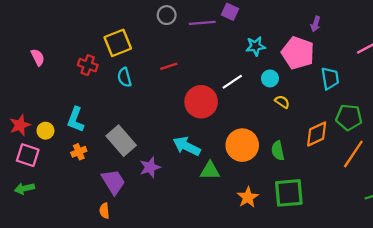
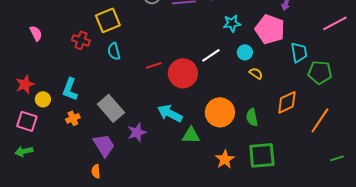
red line: (169, 66) -> (154, 65), moved
green pentagon: (349, 117) -> (320, 72), moved
red star: (20, 125) -> (25, 84), moved

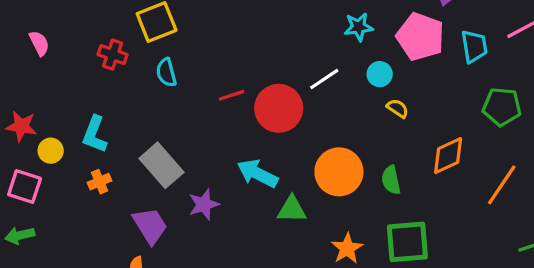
cyan trapezoid: (299, 52) -> (474, 46), moved
red star: (25, 84) -> (21, 126), turned 30

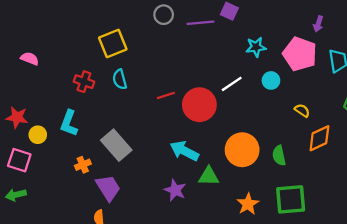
pink semicircle: (39, 43) -> (30, 59), turned -42
red cross: (113, 55) -> (84, 82), moved
yellow semicircle: (398, 108) -> (302, 110), moved
orange cross: (100, 182) -> (83, 165), moved
purple star: (204, 204) -> (175, 190), moved, turned -30

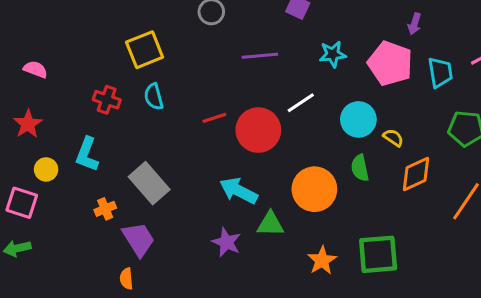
purple line: (201, 23) -> (260, 56), moved
cyan circle: (271, 80) -> (358, 119), moved, size x1.5
red star: (17, 117) -> (28, 124), moved, turned 30
green semicircle: (279, 156) -> (360, 168), moved

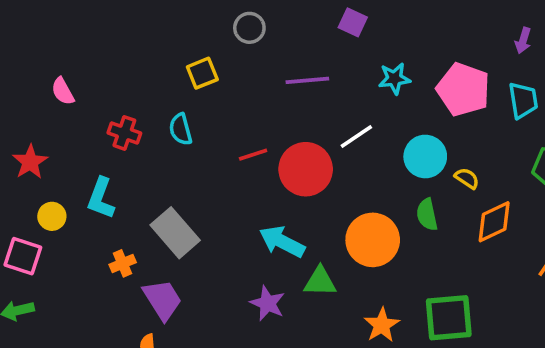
purple arrow: (414, 24) -> (523, 41), moved
yellow square: (145, 50) -> (202, 73), moved, size x0.7
pink semicircle: (35, 69) -> (63, 91), moved, turned -140

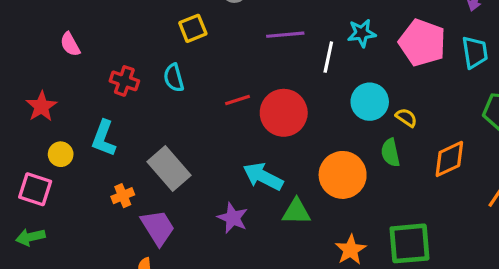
white line: (356, 137) -> (328, 57), moved, turned -44
cyan circle: (425, 157) -> (370, 102), moved
yellow semicircle: (467, 178) -> (406, 118), moved
purple star: (268, 303) -> (233, 218), moved

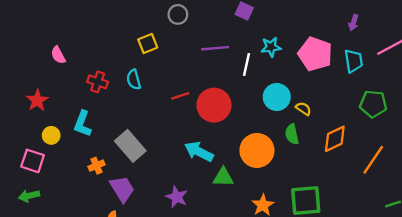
purple star: (233, 218) -> (177, 197), moved

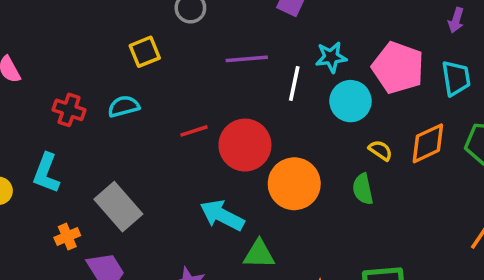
cyan semicircle: (134, 80) -> (124, 106), turned 90
cyan circle: (277, 97) -> (351, 101), moved
orange diamond: (335, 139) -> (428, 143), moved
orange circle: (257, 150) -> (294, 184), moved

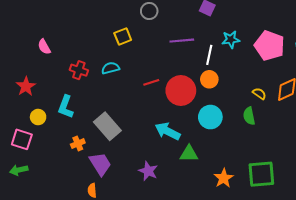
cyan circle: (351, 101) -> (210, 117), moved
orange circle: (294, 184) -> (209, 79), moved, size x0.6

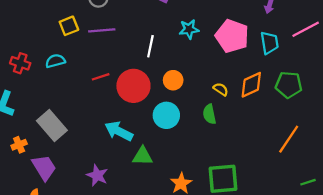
purple line: (182, 41) -> (102, 30), moved
white line: (209, 55) -> (150, 46), moved
orange circle: (209, 79) -> (173, 80), moved

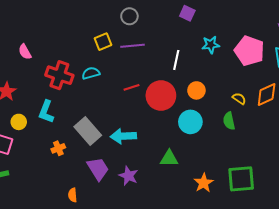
red cross: (20, 63) -> (59, 75), size x1.5
cyan arrow: (119, 131) -> (123, 136), moved, turned -30
purple trapezoid: (44, 167) -> (98, 169), moved

